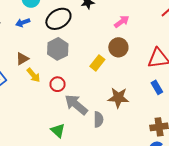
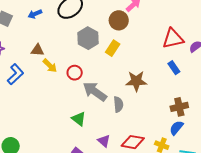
brown circle: (118, 47) -> (119, 20), moved
gray hexagon: (58, 49) -> (88, 38), moved
brown triangle: (22, 59) -> (37, 50), turned 40

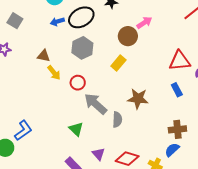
blue arrow: (35, 14) -> (57, 22), moved
gray hexagon: (88, 38) -> (82, 48), moved
blue L-shape: (15, 74) -> (23, 130), moved

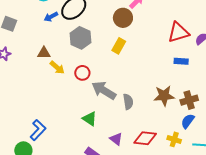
blue rectangle: (177, 90) -> (181, 61), turned -48
brown star: (138, 99) -> (164, 96), moved

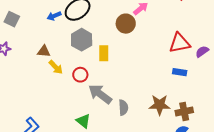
yellow rectangle: (119, 46) -> (104, 53), moved, turned -35

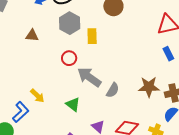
yellow arrow: (56, 67) -> (37, 96), moved
blue rectangle: (180, 72) -> (168, 54), turned 56
gray semicircle: (123, 108) -> (113, 90), turned 35

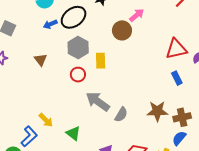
brown triangle: (32, 35) -> (41, 60), turned 48
red circle: (69, 58) -> (78, 75), moved
green triangle: (73, 104) -> (73, 133), moved

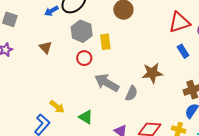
brown star: (157, 111) -> (152, 73), moved

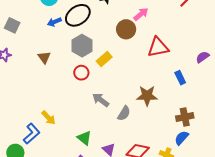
red triangle: (179, 22) -> (158, 47), moved
yellow rectangle: (105, 42) -> (104, 59), turned 49
gray arrow: (107, 83) -> (101, 100), size x0.7
green triangle: (86, 117) -> (84, 138), moved

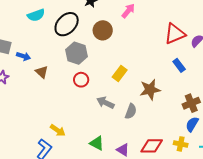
blue arrow: (54, 22) -> (23, 56), moved, turned -128
brown circle: (126, 29) -> (103, 30), moved
red triangle: (158, 47) -> (175, 34), moved
yellow rectangle: (104, 59) -> (120, 73), moved

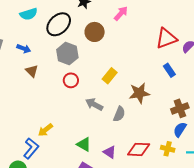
blue arrow: (23, 56) -> (24, 49), moved
yellow arrow: (58, 130) -> (45, 130), turned 105

